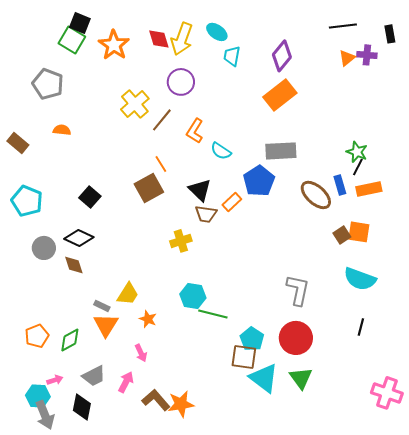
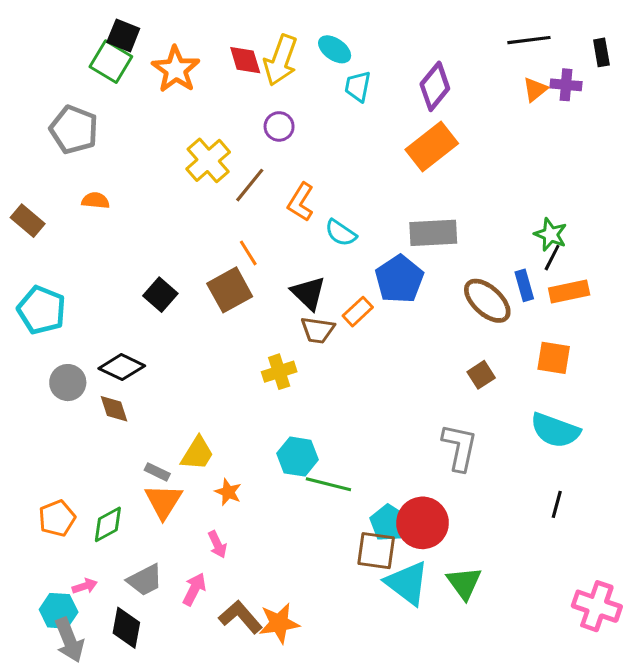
purple circle: (181, 82) -> (279, 126), size x0.7
black square: (90, 197) -> (160, 295), moved
brown square: (342, 235) -> (481, 375), moved
red circle: (296, 338) -> (423, 523), moved

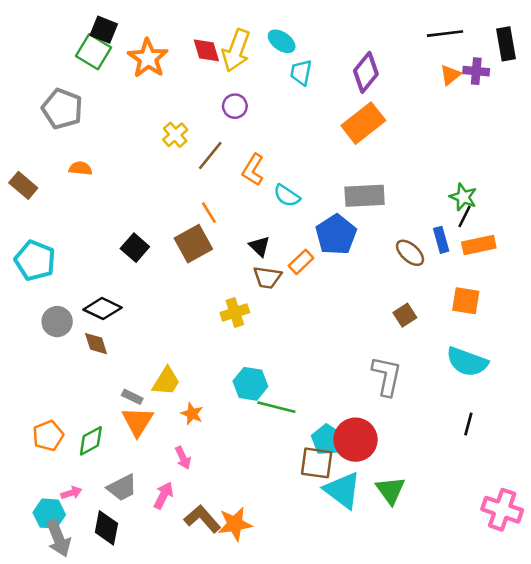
black rectangle: (601, 52) -> (506, 44), size x1.4
yellow cross: (208, 160) -> (175, 135), size x0.7
black triangle: (308, 293) -> (260, 246), size x0.7
brown ellipse: (487, 301) -> (410, 253), size x0.7

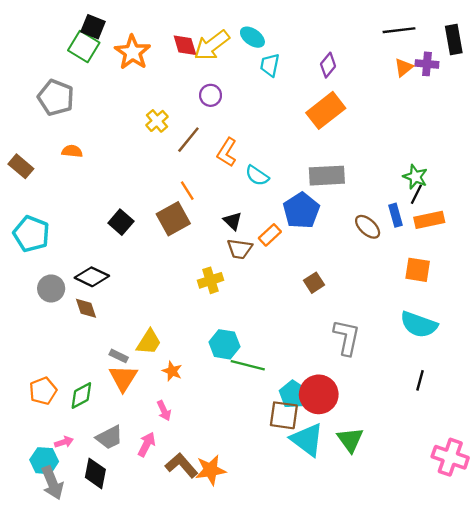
yellow arrow: (236, 50) -> (212, 45), turned 33
purple diamond: (366, 72) -> (328, 65), size x0.7
brown square: (405, 315) -> (314, 283), moved

